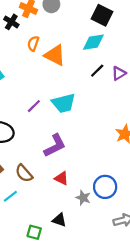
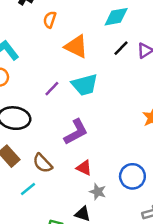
orange triangle: (55, 55) -> (76, 46), moved
gray star: (83, 198) -> (98, 192), moved

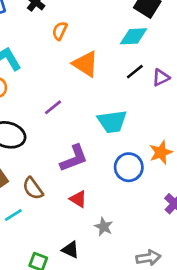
cyan trapezoid: (85, 85) -> (112, 121), moved
blue circle: (132, 176) -> (129, 167), moved
gray star: (98, 192) -> (104, 227), moved

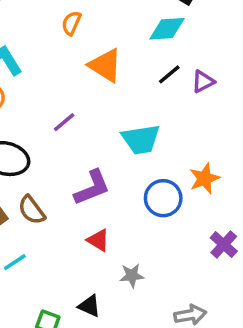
brown semicircle: (33, 188) -> (32, 210), moved
gray star: (104, 227) -> (132, 276), turned -30

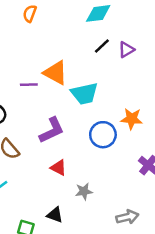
orange triangle: (105, 65) -> (55, 73), moved
purple line: (64, 122) -> (29, 85), turned 42
orange star: (204, 178) -> (132, 119), turned 30

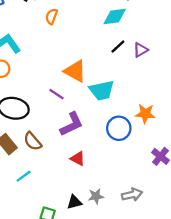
purple line: (29, 85) -> (57, 94), moved, turned 35
gray star: (84, 191) -> (96, 196), moved
black triangle: (55, 215) -> (74, 202), turned -35
gray arrow: (127, 217) -> (132, 195), moved

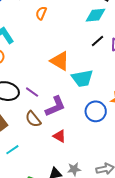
purple line: (57, 94) -> (32, 92), moved
brown semicircle: (33, 141) -> (33, 119), moved

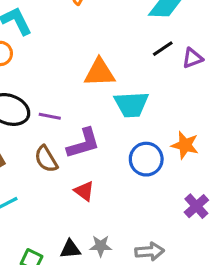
orange triangle: (60, 61) -> (100, 73), turned -40
purple line: (32, 92) -> (50, 116), turned -32

